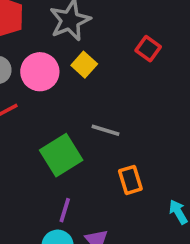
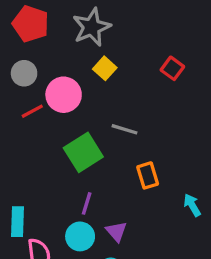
red square: (148, 49) -> (172, 68), moved
pink circle: (40, 72) -> (64, 95), moved

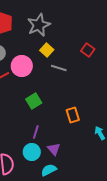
gray line: (125, 129) -> (59, 68), moved
green square: (83, 152) -> (34, 101), size x0.7

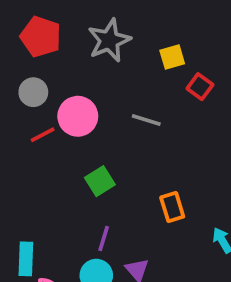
yellow square: (47, 50) -> (172, 57), moved, turned 32

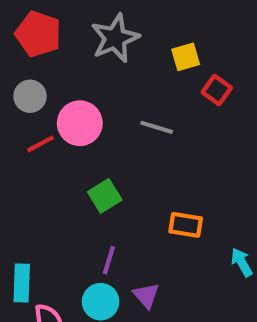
orange rectangle: (172, 207) -> (186, 225), turned -64

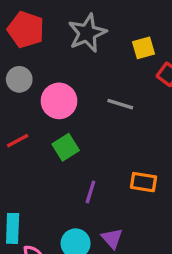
red line: (40, 144) -> (18, 141), moved
green square: (105, 196) -> (66, 147), moved
purple line: (109, 260) -> (90, 192), moved

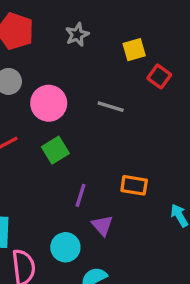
gray star: (87, 33) -> (77, 35), size x0.6
purple triangle: (112, 238) -> (102, 225), moved

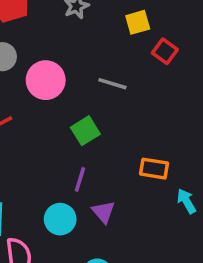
green square: (55, 150) -> (85, 131), moved
orange rectangle: (134, 185) -> (154, 169), moved
cyan circle: (65, 247) -> (60, 219), moved

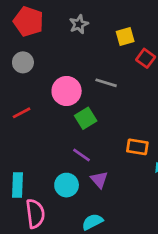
pink circle: (46, 80) -> (67, 91), moved
purple line: (80, 179) -> (82, 155), turned -72

